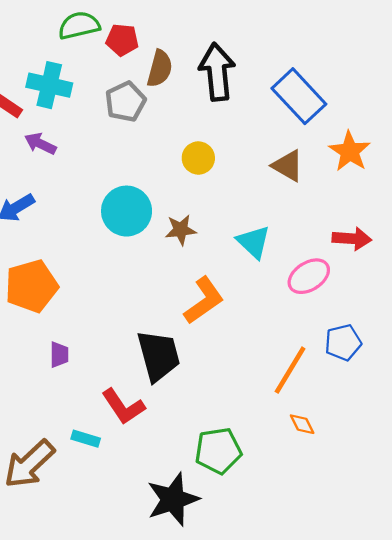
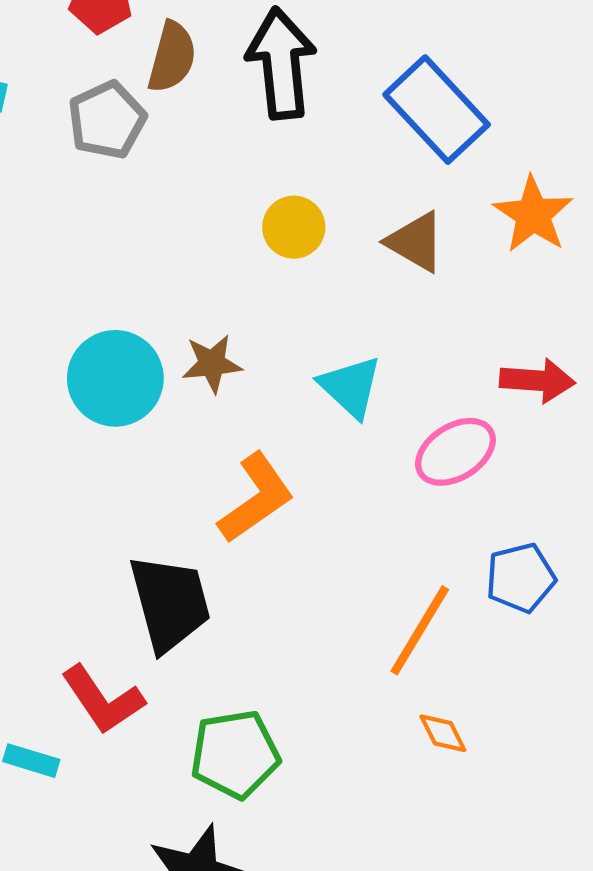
yellow circle: (198, 158) -> (294, 227), moved
cyan circle: (127, 211) -> (115, 378), moved
green pentagon: (218, 451) -> (235, 754), moved

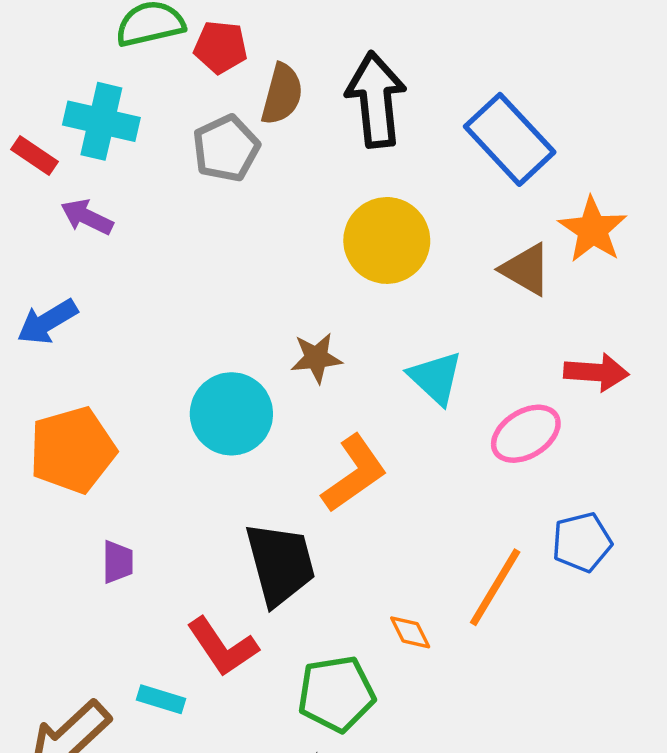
yellow circle: (294, 227) -> (387, 240), size x1.6
brown triangle: (416, 242) -> (526, 269), moved
cyan circle: (115, 378) -> (231, 414), moved
orange diamond: (443, 733) -> (410, 632), moved

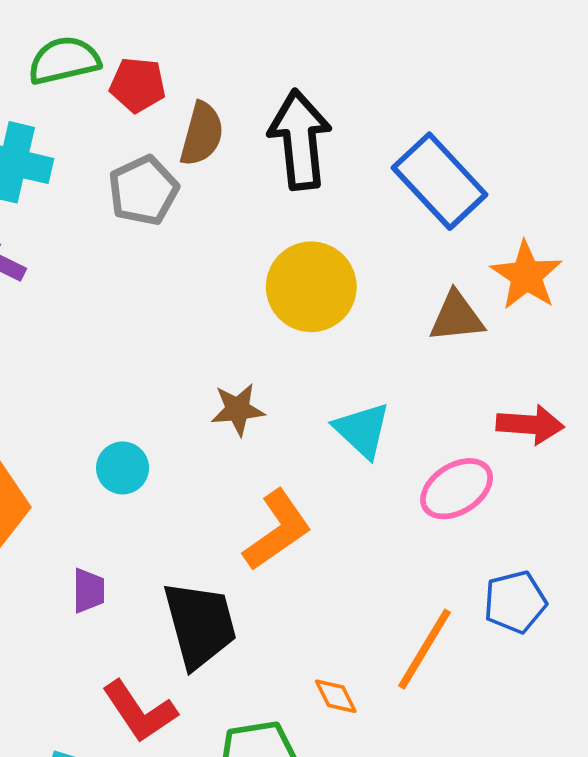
brown triangle: (526, 269) -> (457, 317), turned -36
cyan circle: (231, 414) -> (123, 468), moved, size x0.6
purple trapezoid: (118, 562) -> (89, 591), moved

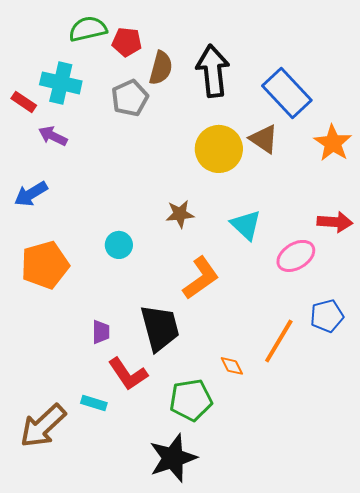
brown triangle: (457, 317) -> (264, 139), moved, turned 40
purple trapezoid: (89, 591) -> (101, 332), moved

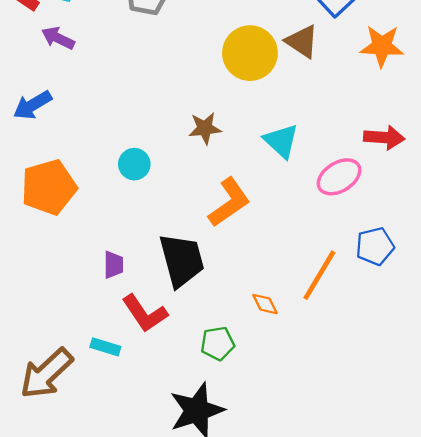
orange star: (333, 143) -> (382, 46), turned -30
green pentagon: (191, 400) -> (218, 343), size x0.7

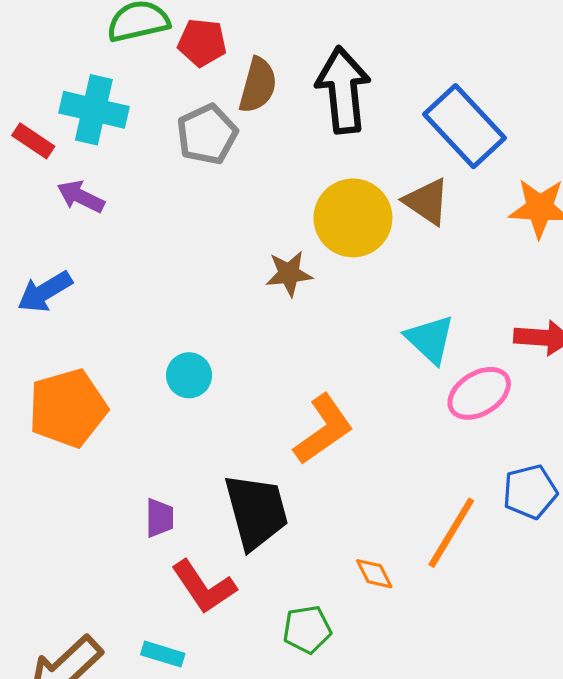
brown star: (205, 128) -> (289, 274), moved
cyan triangle: (281, 141) -> (430, 339), moved
cyan rectangle: (105, 347) -> (163, 654), moved

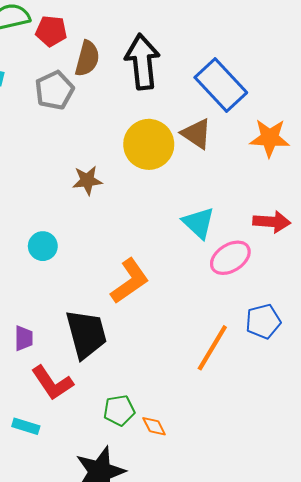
brown star: (289, 274) -> (87, 180), moved
orange diamond: (374, 574) -> (154, 426), moved

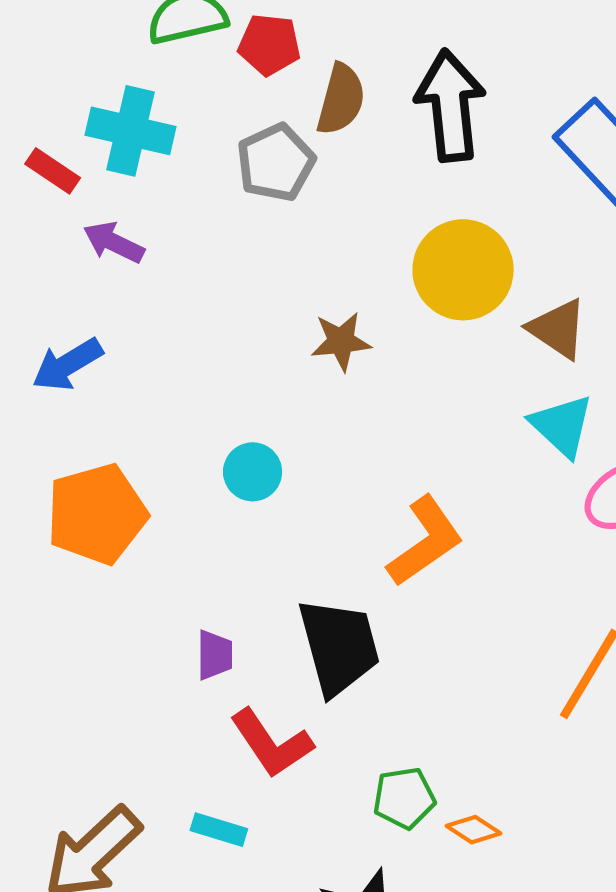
brown triangle: (196, 134) -> (558, 329), moved
orange diamond: (154, 426) -> (474, 830), turned -30

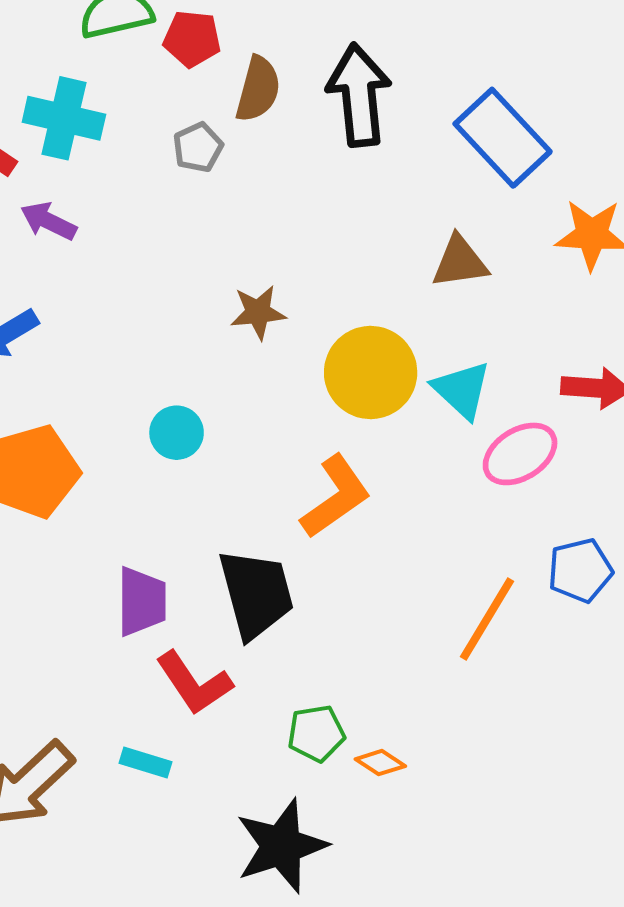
gray pentagon: (276, 162) -> (198, 147), size x0.7
yellow circle: (463, 270) -> (371, 372), moved
brown triangle: (558, 329) -> (460, 262), moved, turned -42
purple trapezoid: (215, 655) -> (142, 601), size x1.5

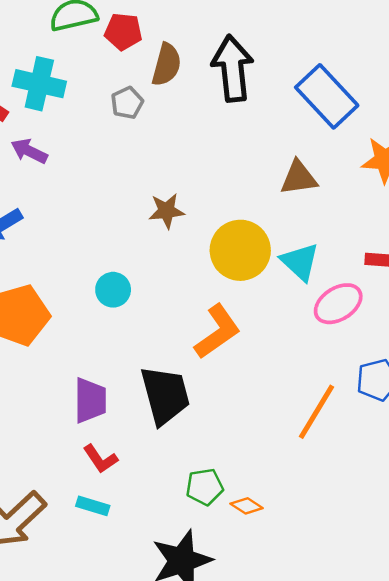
red L-shape: (194, 683) -> (100, 459), moved, size x0.7

